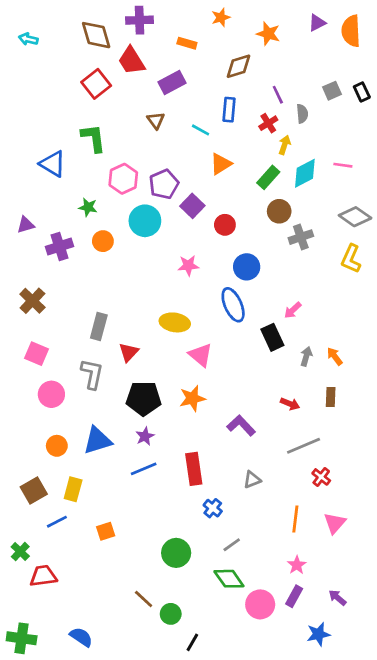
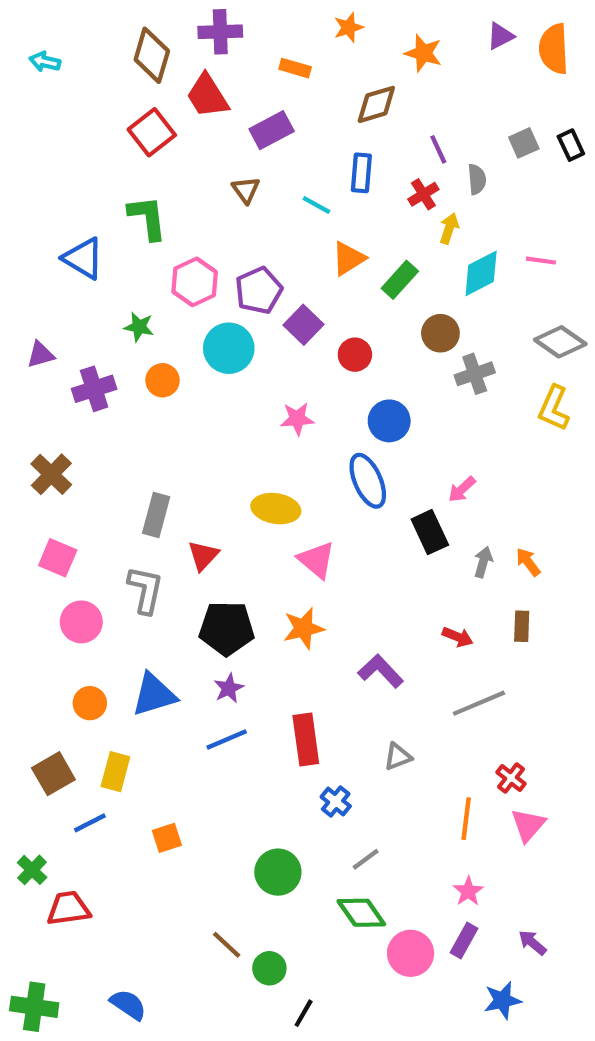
brown diamond: (96, 35) -> (152, 55), turned 32
green rectangle: (268, 177) -> (400, 280), moved
red cross: (321, 477) -> (511, 778), moved

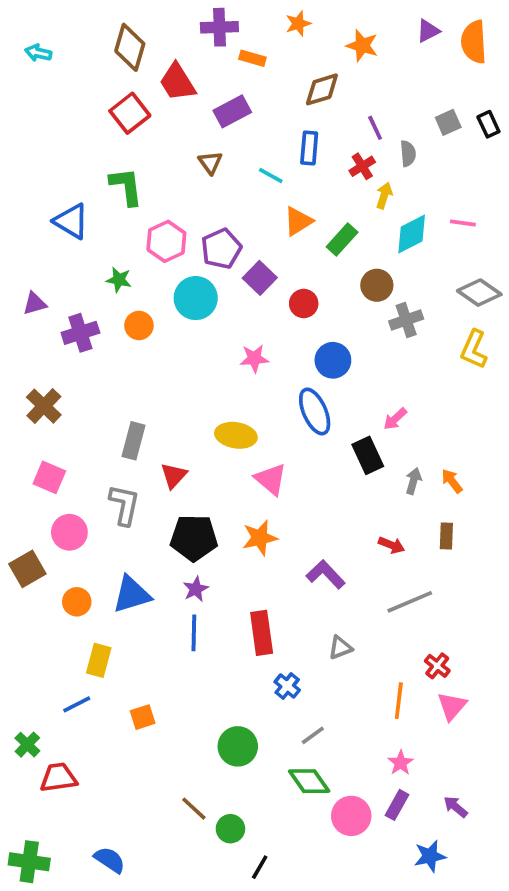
purple cross: (220, 32) -> (219, 27), moved
blue line: (227, 739) -> (194, 633), turned -66
brown square: (53, 774) -> (27, 569), moved

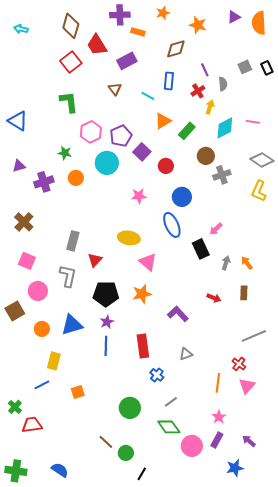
blue triangle: (71, 221) -> (18, 121), moved
gray line: (410, 602) -> (254, 336), moved

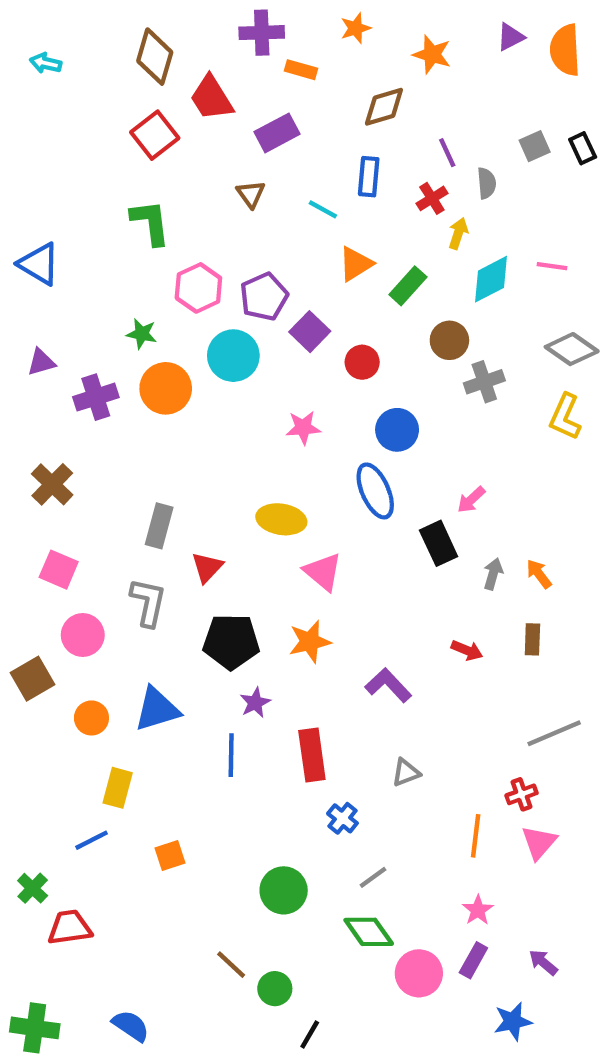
orange circle: (76, 178) -> (166, 388), size x1.5
purple star: (107, 322) -> (255, 703), moved
red cross: (239, 364) -> (521, 794), turned 32

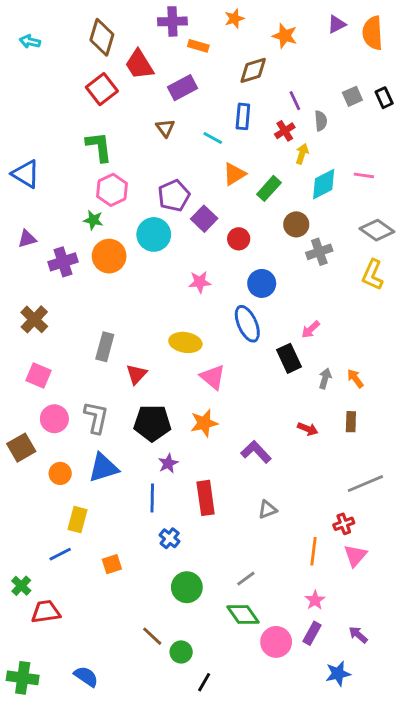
pink hexagon: (198, 288) -> (112, 190), moved
gray L-shape: (148, 602) -> (96, 417), moved
blue cross: (342, 818) -> (170, 538), moved

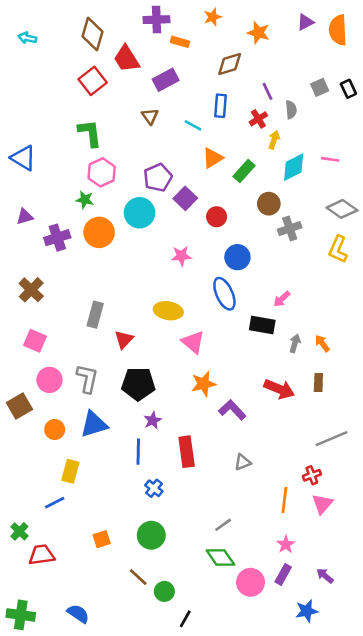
black rectangle: (289, 358) -> (262, 325), turned -55
orange star: (204, 423) -> (204, 384), moved
red arrow: (308, 429) -> (279, 389), size x1.6
orange square: (112, 564) -> (102, 539), moved
green circle: (187, 587) -> (151, 535), moved

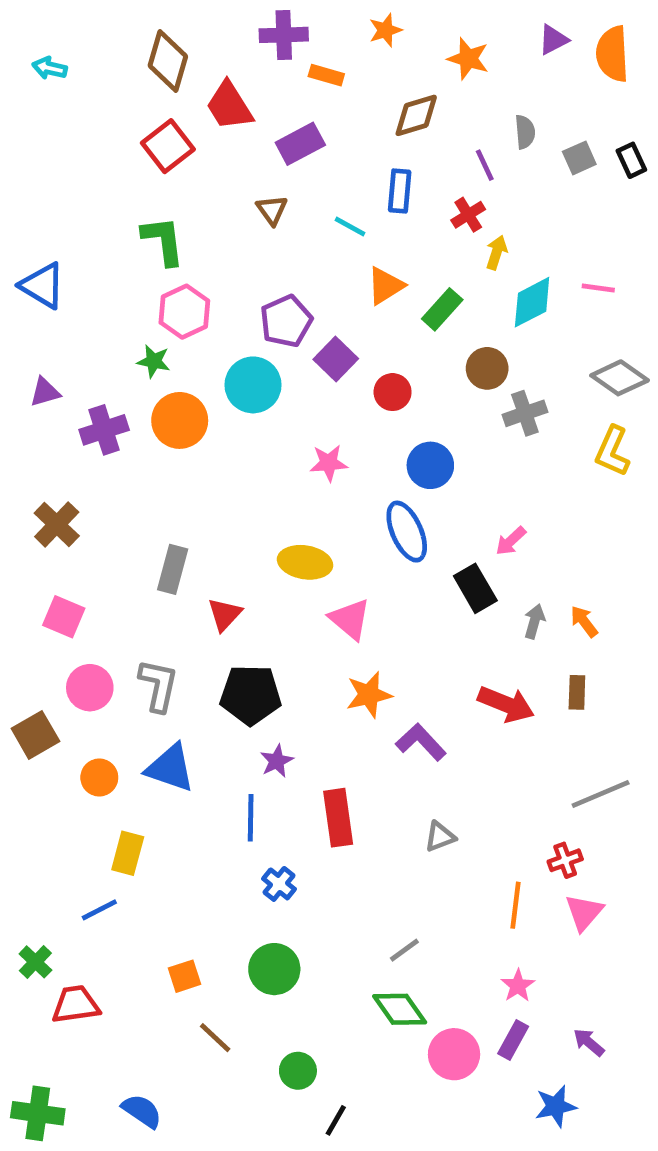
gray semicircle: (291, 110) -> (525, 132), moved
black rectangle: (262, 325) -> (475, 588), turned 50
blue triangle: (94, 424) -> (170, 768), turned 36
brown line: (138, 577) -> (215, 1038), moved

